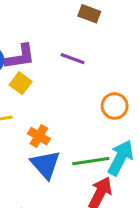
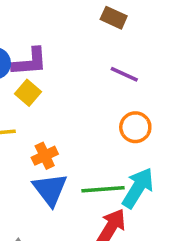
purple line: (73, 59) -> (124, 74), moved
orange cross: (39, 136) -> (45, 156), turned 30

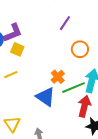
purple line: (124, 74) -> (65, 23), turned -63
orange cross: (45, 156) -> (58, 77), moved

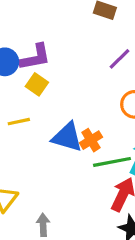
blue triangle: (46, 97) -> (67, 137), moved, turned -30

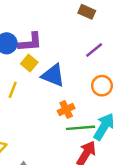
yellow line: (19, 122) -> (13, 90), turned -63
blue triangle: (67, 137) -> (53, 75), moved

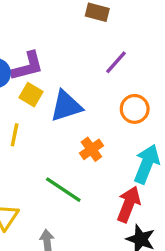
blue triangle: (53, 75) -> (66, 106), turned -30
green line: (80, 128) -> (63, 190), moved, turned 48

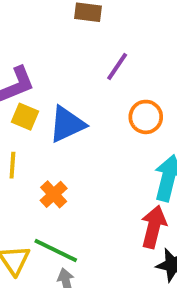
orange cross: (91, 149) -> (54, 194), moved
green line: (63, 190) -> (56, 250), moved

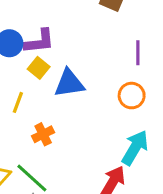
purple line: (117, 67) -> (138, 53), moved, turned -50

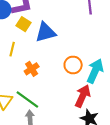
orange circle: (132, 96) -> (73, 65), moved

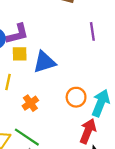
yellow square: (24, 24) -> (20, 54), turned -32

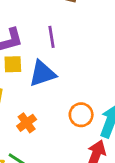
purple line: (92, 31) -> (52, 37), moved

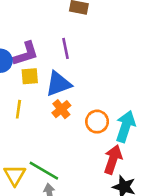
orange cross: (27, 123) -> (61, 109), moved

